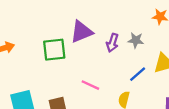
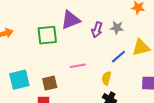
pink line: (90, 85) -> (78, 66), turned -35

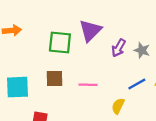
purple triangle: (70, 20) -> (90, 31), turned -35
brown square: (50, 83) -> (54, 78), moved

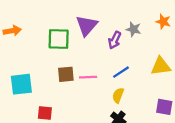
gray star: (142, 50) -> (133, 29), moved
brown square: (54, 78) -> (66, 74), moved
blue line: (137, 84) -> (121, 72), moved

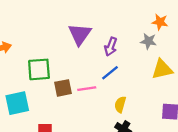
gray star: (133, 29) -> (148, 41), moved
green square: (59, 39) -> (39, 69), moved
blue line: (121, 72) -> (110, 73), moved

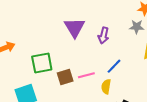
blue line: (110, 73) -> (114, 66), moved
yellow semicircle: (120, 104) -> (106, 87), moved

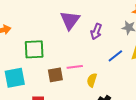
blue line: (114, 66) -> (115, 56), moved
brown square: (65, 77) -> (55, 75), moved

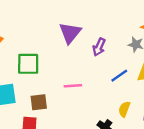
brown square: (55, 75) -> (39, 102), moved
yellow semicircle: (92, 80) -> (124, 109), moved

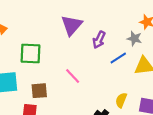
blue line: (119, 76) -> (118, 58), moved
pink line: (73, 86) -> (73, 76), turned 49

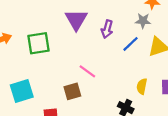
green square: (30, 53) -> (39, 43), moved
brown square: (39, 91) -> (72, 91), moved

